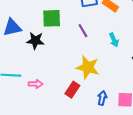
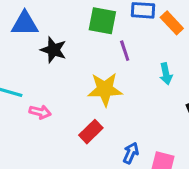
green square: (52, 18) -> (102, 21), moved
yellow star: (88, 67) -> (105, 89), moved, turned -30

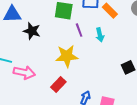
cyan arrow: (166, 74) -> (100, 35), moved
pink arrow: (40, 112) -> (24, 73), size x1.5

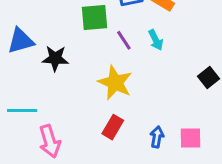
yellow star: (67, 56) -> (115, 83), turned -30
pink arrow: (24, 73) -> (50, 141), moved, turned 75

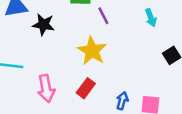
cyan arrow: (156, 40) -> (151, 18), moved
pink arrow: (50, 141) -> (46, 88), moved

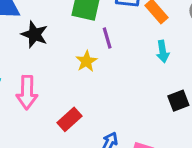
yellow star: (92, 51) -> (86, 61), moved, size x0.6
pink arrow: (46, 88) -> (27, 92), moved

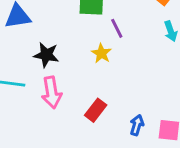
black star: (35, 34) -> (46, 55), moved

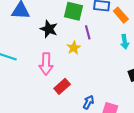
black star: (46, 55) -> (49, 29), moved
pink arrow: (52, 92) -> (46, 64), moved

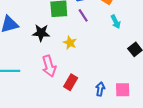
purple line: (88, 32) -> (83, 15), moved

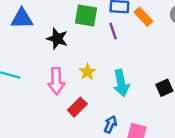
cyan arrow: (116, 22) -> (121, 83), moved, size x1.5
yellow star: (70, 43) -> (87, 72), moved

